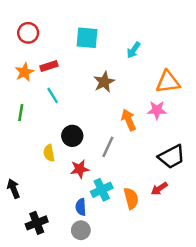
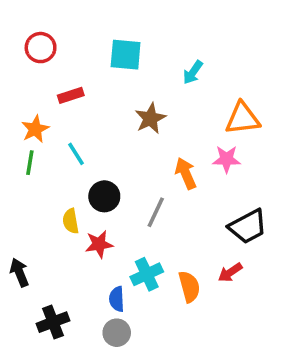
orange star: (24, 72) -> (35, 129), moved
cyan line: (53, 95) -> (76, 154), moved
red star: (80, 169) -> (99, 244), moved

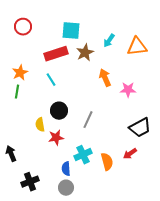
red rectangle: (71, 95) -> (56, 54), moved, size x1.6
brown star: (150, 118) -> (85, 53), moved
orange triangle: (242, 118) -> (137, 47), moved
cyan line: (76, 154) -> (51, 80), moved
orange arrow: (186, 173) -> (105, 78), moved

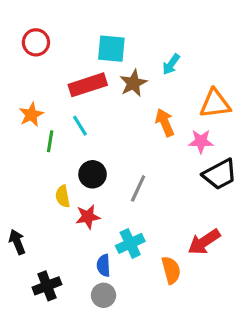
orange triangle: (137, 47) -> (215, 104), moved
green line: (17, 92) -> (50, 141), moved
black trapezoid: (140, 128) -> (220, 174), moved
red arrow: (130, 154) -> (204, 242), size x1.5
orange semicircle: (107, 162) -> (171, 270), moved

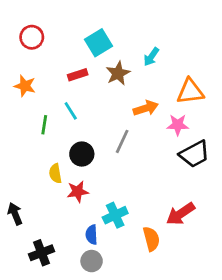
cyan square: (111, 49) -> (98, 43), turned -36
red rectangle: (88, 85) -> (78, 75), size x0.6
orange star: (31, 115) -> (25, 86), moved, turned -30
orange arrow: (165, 122) -> (146, 108), turned 95
gray line: (138, 188) -> (122, 141), moved

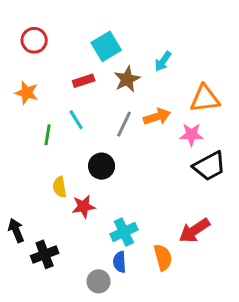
gray line: (122, 141) -> (124, 124), moved
black circle: (82, 154) -> (102, 166), moved
blue semicircle: (92, 235) -> (120, 262), moved
black cross: (41, 253) -> (45, 254), moved

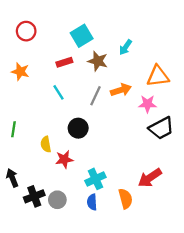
brown star: (127, 79) -> (98, 61), turned -30
green line: (48, 135) -> (13, 129), moved
gray circle: (99, 281) -> (57, 200), moved

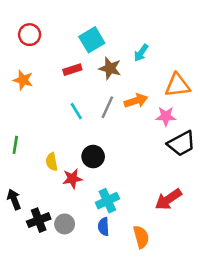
cyan line: (58, 92) -> (76, 111), moved
black circle: (78, 128) -> (93, 157), moved
orange semicircle: (126, 199) -> (141, 237), moved

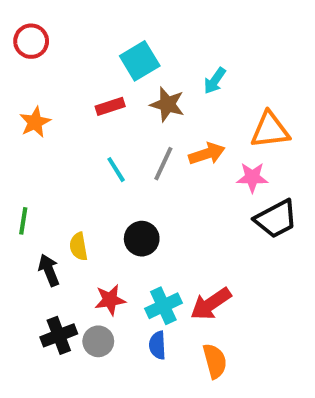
red circle: (30, 35) -> (31, 41), moved
orange star: (23, 80) -> (35, 122), turned 30
red star: (72, 179) -> (110, 300), moved
black arrow: (14, 199) -> (49, 270), moved
red arrow: (168, 199) -> (211, 304), moved

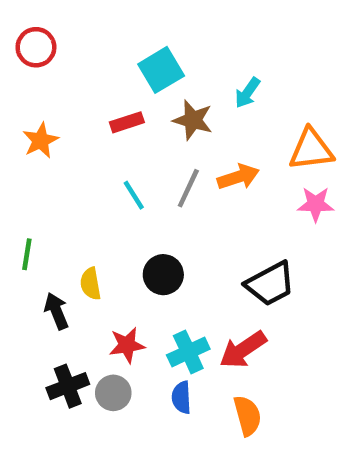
pink star: (252, 177) -> (316, 204), moved
black trapezoid: (276, 219) -> (270, 284), moved

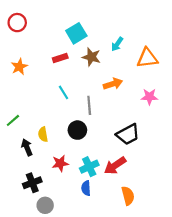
orange triangle: (311, 150) -> (147, 58), moved
gray line: (188, 188) -> (89, 105), moved, turned -30
green line: (27, 254) -> (13, 120), turned 40
gray circle: (113, 393) -> (45, 205), moved
orange semicircle: (247, 416) -> (128, 196), moved

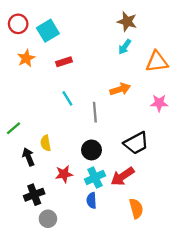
cyan square: (76, 33) -> (48, 31), moved
brown star: (91, 57) -> (127, 22), moved
orange star: (19, 67) -> (26, 58), moved
black circle: (77, 130) -> (92, 150), moved

